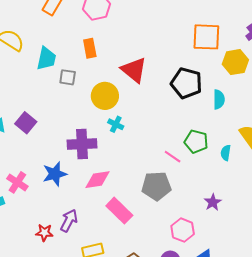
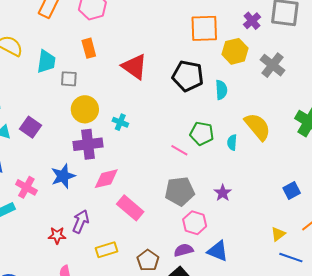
yellow circle: (105, 96) -> (85, 109), moved
gray pentagon: (156, 186) -> (180, 191), moved

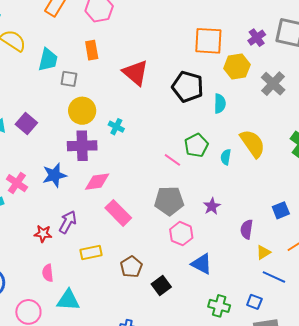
green pentagon: (202, 133) -> (196, 145), turned 30
purple semicircle: (184, 250) -> (247, 229), moved, turned -72

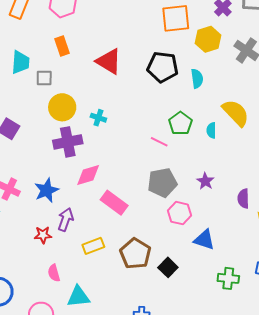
blue star: (54, 175) -> (47, 190), moved
brown pentagon: (131, 267) -> (135, 254), size x1.4

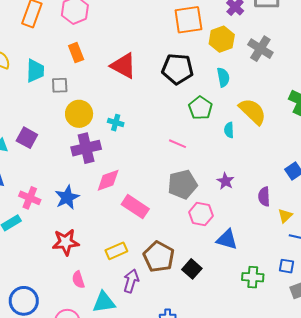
cyan semicircle: (197, 79) -> (223, 77), moved
green pentagon: (180, 123) -> (200, 108), moved
purple arrow: (66, 220) -> (131, 281), moved
red star: (43, 235) -> (66, 242), size x1.5

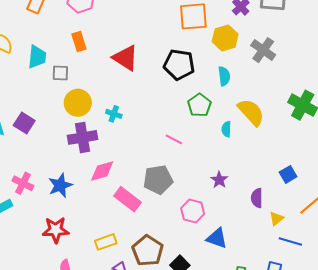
gray pentagon: (182, 184) -> (158, 180), moved

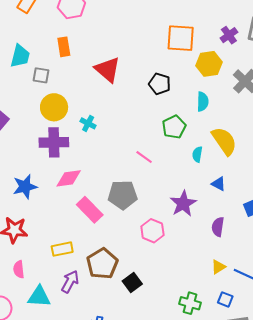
black pentagon: (179, 65) -> (160, 84), size x0.7
purple star: (219, 180) -> (183, 204), size x1.5
yellow triangle: (276, 219) -> (218, 267), moved
blue triangle: (217, 238) -> (219, 184), moved, size x0.7

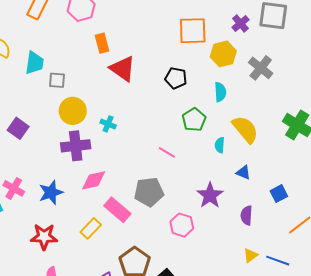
orange rectangle: (64, 47) -> (102, 43), moved
yellow rectangle: (62, 249) -> (91, 228), moved, turned -30

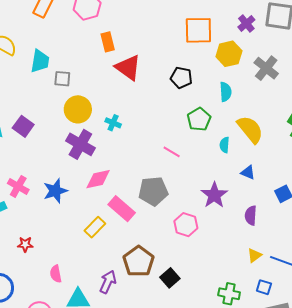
purple cross: (76, 146) -> (80, 144), turned 36
red star: (44, 237) -> (25, 244), moved, size x0.6

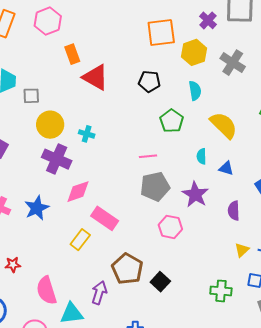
cyan semicircle: (224, 145) -> (201, 156), moved
pink line: (172, 152) -> (148, 156), turned -30
gray pentagon: (153, 191) -> (155, 187), moved
pink semicircle: (56, 274) -> (46, 290), size x1.6

